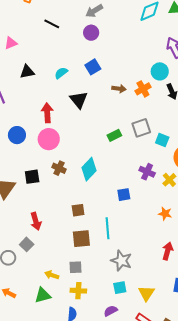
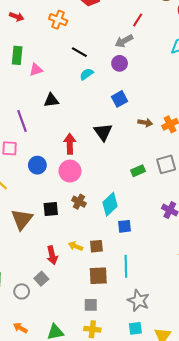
cyan semicircle: (61, 73) -> (87, 74), moved
blue square: (124, 195) -> (124, 226), moved
yellow arrow: (52, 275) -> (75, 246), moved

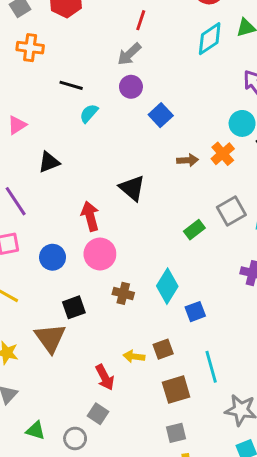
blue square: (119, 99) -> (161, 115), moved
black square: (51, 209) -> (74, 307), moved

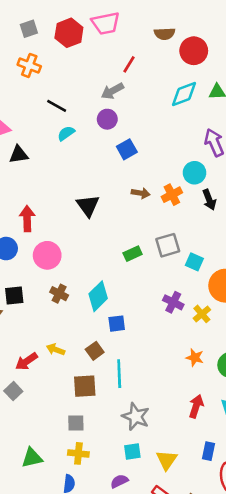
black triangle: (49, 162) -> (19, 155), moved
red arrow: (90, 216) -> (27, 219), moved
brown square: (163, 349) -> (95, 351), moved, turned -30
red arrow: (105, 377) -> (26, 361), turned 70

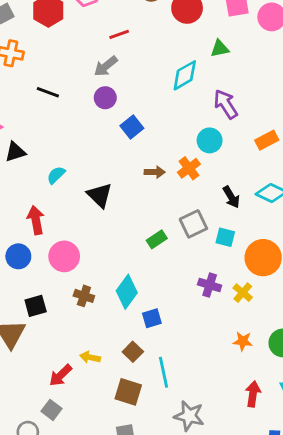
red line: (129, 64) -> (119, 34), turned 48
cyan diamond: (184, 94) -> (185, 75), moved
cyan semicircle: (66, 133) -> (56, 175), moved
black arrow: (209, 200) -> (231, 197), moved
brown square: (85, 386) -> (128, 392), turned 30

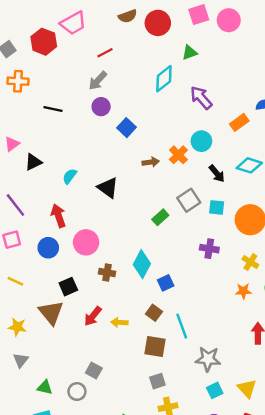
cyan circle: (210, 140) -> (201, 141), moved
yellow cross: (243, 293) -> (250, 262), moved
red arrow: (61, 375) -> (93, 316), moved

